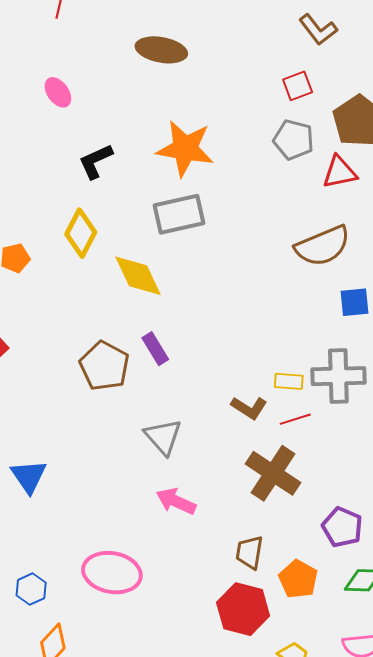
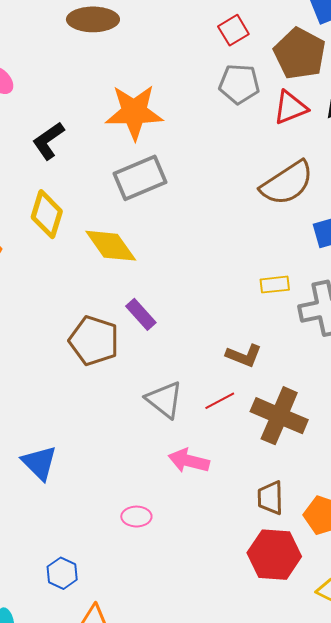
yellow rectangle: (289, 381) -> (275, 285), moved
red line: (295, 419) -> (220, 401), moved
pink ellipse: (112, 573) -> (136, 517), moved, size x0.5

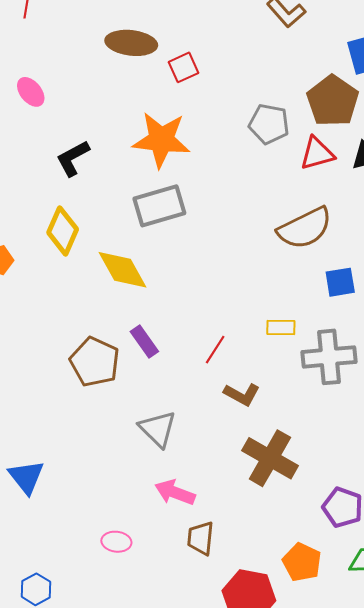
red square: (233, 30) -> (184, 67), moved
red line: (220, 401) -> (215, 350), moved, turned -36
brown trapezoid: (270, 498) -> (201, 538), moved

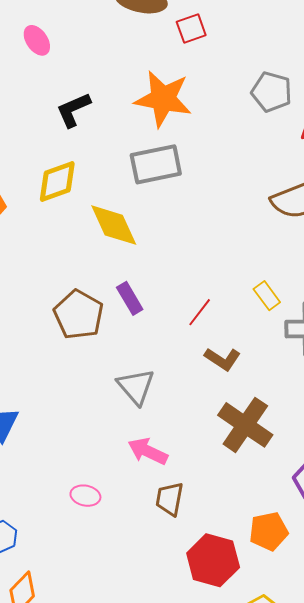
yellow diamond: (63, 231) -> (57, 181), turned 42
yellow rectangle: (281, 327) -> (267, 296), turned 48
orange pentagon: (302, 562) -> (269, 531), turned 30

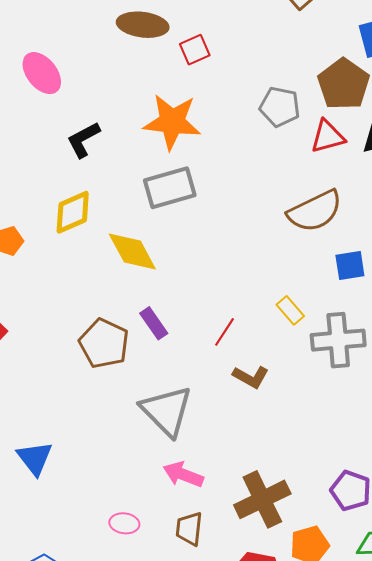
pink ellipse: (37, 40) -> (42, 73), size x1.4
gray triangle: (136, 387) -> (167, 411), size x1.4
brown cross: (245, 425) -> (262, 499), moved, turned 34
brown trapezoid: (170, 499) -> (189, 529), moved

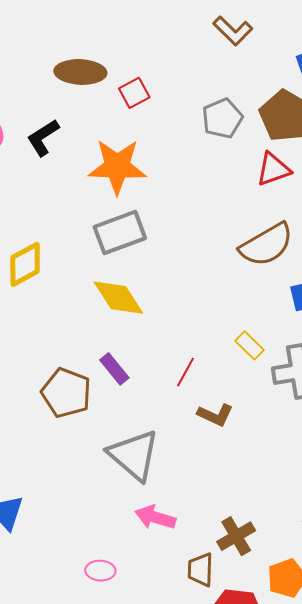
gray pentagon: (280, 107) -> (222, 118), moved, turned -30
black L-shape: (83, 140) -> (43, 138), moved
yellow diamond: (132, 251) -> (118, 298), moved
brown cross: (262, 499) -> (236, 536), size x0.7
brown trapezoid: (189, 529) -> (200, 570), moved

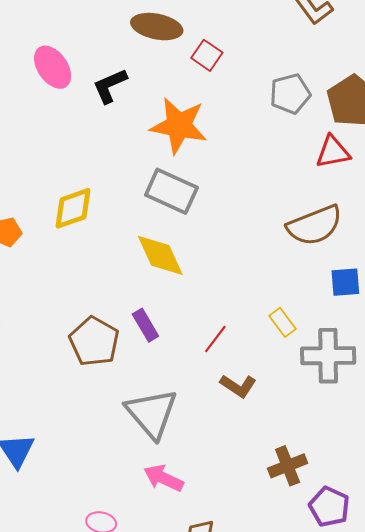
red square: (134, 93) -> (207, 55), turned -36
gray rectangle: (120, 233) -> (171, 191), turned 36
brown cross: (236, 536) -> (288, 466), moved

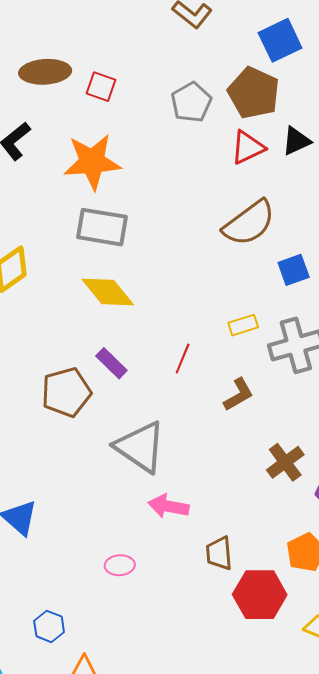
yellow rectangle: (283, 322) -> (243, 325), turned -56
brown pentagon: (94, 342) -> (66, 392), turned -30
brown L-shape: (238, 386) -> (239, 395), moved, turned -48

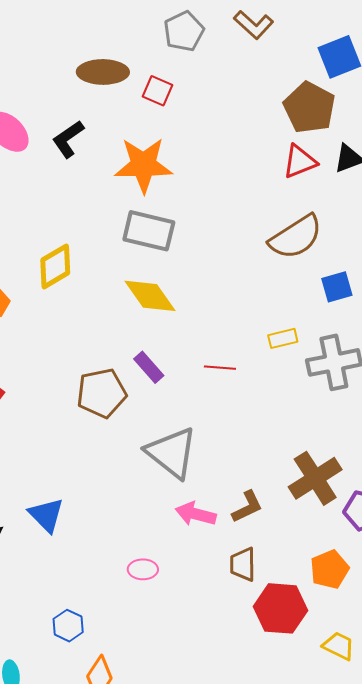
gray pentagon: (191, 102) -> (184, 31), moved
red line: (183, 359) -> (220, 368), turned 68
brown L-shape: (239, 395) -> (247, 507), moved
brown cross: (285, 462) -> (315, 478), size x1.4

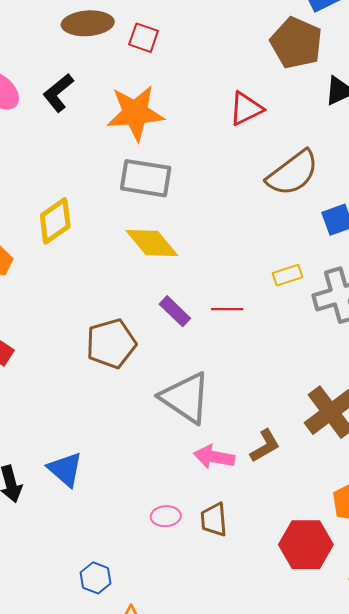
red triangle: (300, 161) -> (246, 109), moved
purple rectangle: (149, 367) -> (175, 311), moved
brown trapezoid: (243, 564) -> (214, 520), moved

